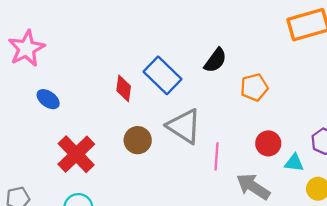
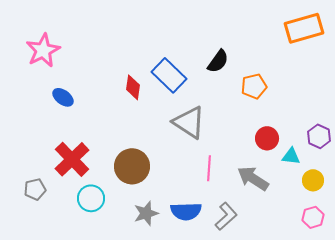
brown circle: (138, 140) -> (132, 166), moved, size x1.4
red cross: (76, 154) -> (72, 159), moved
pink line: (216, 156) -> (209, 168), moved

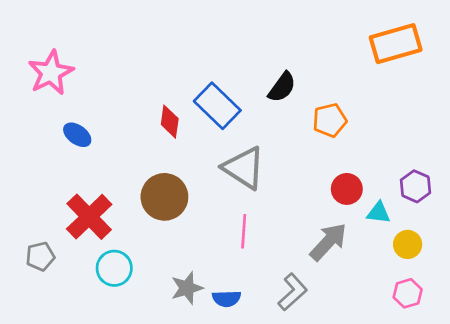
brown circle: (132, 166) -> (164, 197), moved
pink line: (209, 168) -> (244, 231), moved
gray arrow: (253, 178) -> (328, 242), turned 100
blue semicircle: (186, 211) -> (227, 299), moved, size x0.7

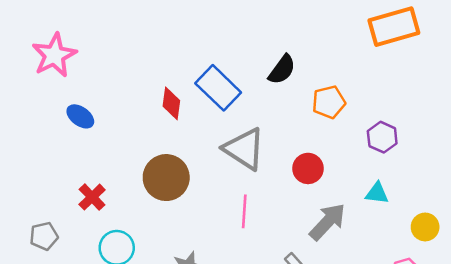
purple hexagon: (416, 186) -> (382, 137), moved
red circle: (347, 189) -> (308, 168), moved
red cross: (89, 217) -> (92, 197), size x0.6
yellow circle: (408, 244) -> (425, 227), moved

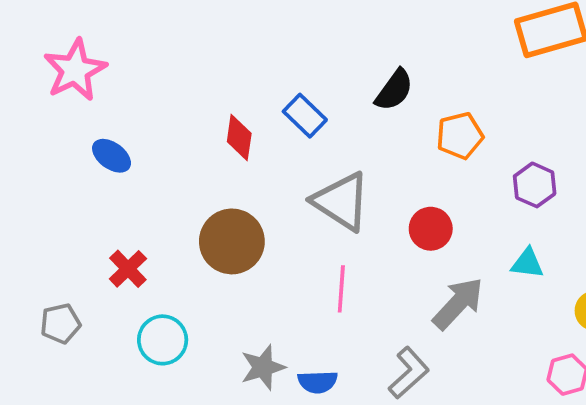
blue rectangle: (218, 88) -> (305, 116), size x0.7

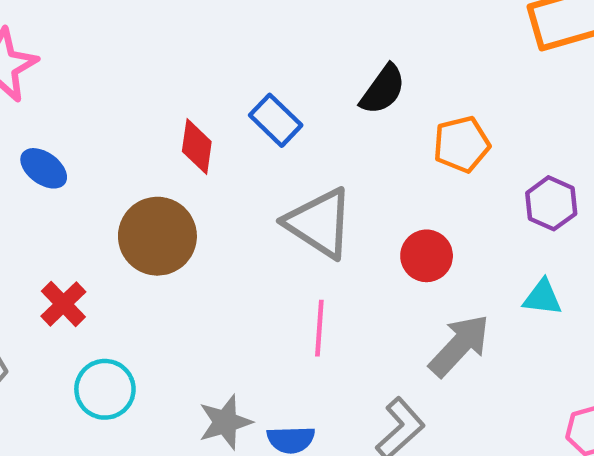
brown circle: (232, 241) -> (157, 236), moved

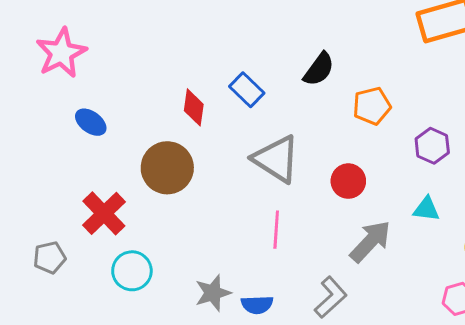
red cross: (63, 304) -> (104, 213), size x1.4

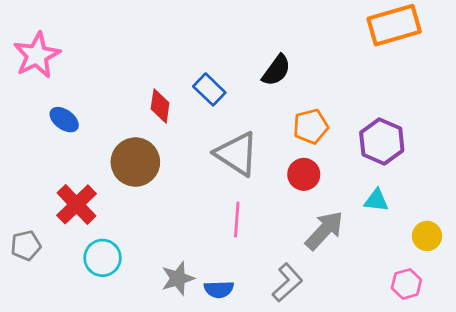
orange pentagon: (372, 106) -> (311, 126), moved
purple hexagon: (432, 146) -> (382, 142), size x1.4

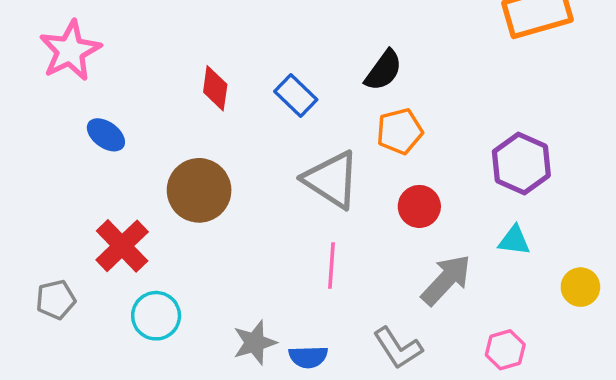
red diamond: (160, 106) -> (215, 88), moved
orange pentagon: (311, 126) -> (400, 131), moved
gray L-shape: (287, 283) -> (398, 348), turned 99
pink hexagon: (406, 284) -> (505, 350), moved

